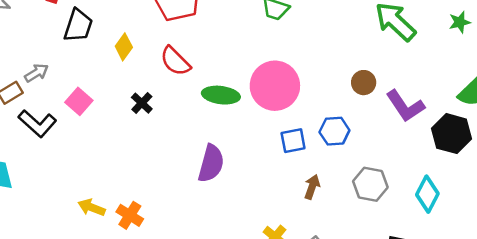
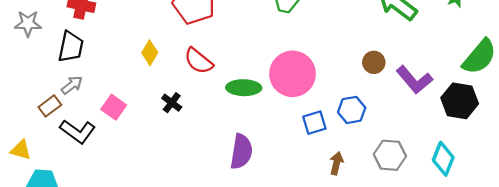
black trapezoid: (78, 26) -> (71, 47), moved

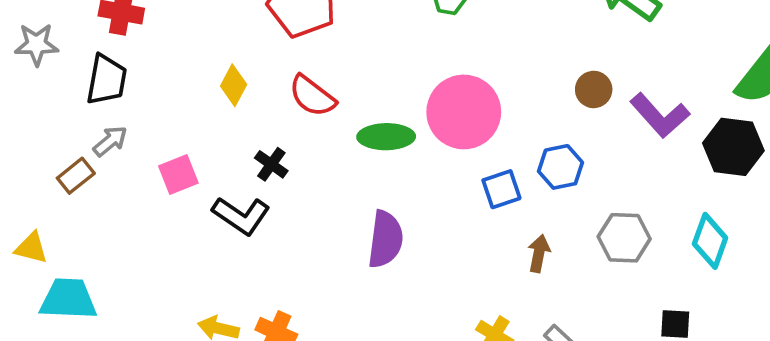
pink square: (114, 107) -> (178, 175), turned 35
black L-shape: (78, 131) -> (241, 216), moved

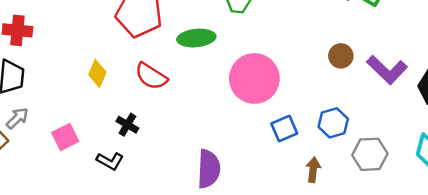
green ellipse: (386, 137) -> (196, 38), moved
blue hexagon: (561, 167) -> (333, 123), moved
black L-shape: (241, 216) -> (110, 161), size x0.7

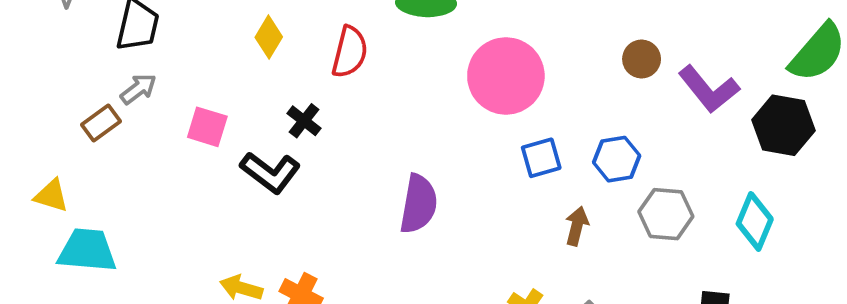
red semicircle: (151, 76) -> (350, 52), turned -116
pink square: (65, 137) -> (207, 127), turned 36
black L-shape: (110, 161) -> (270, 172), size x1.4

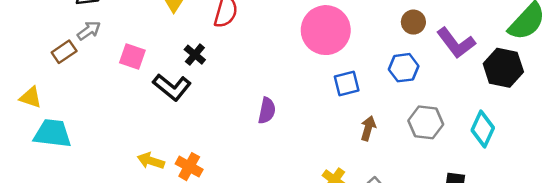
blue hexagon: (617, 159) -> (404, 68), moved
purple semicircle: (419, 204) -> (267, 111), size x0.7

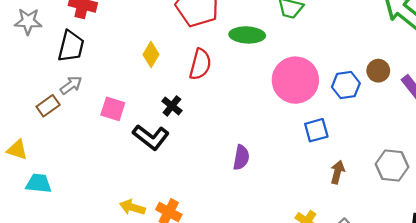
blue hexagon: (404, 68) -> (346, 85), moved
cyan trapezoid: (52, 133) -> (39, 183), size x0.7

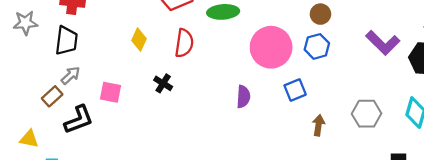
brown circle: (378, 71) -> (320, 14), moved
black L-shape: (151, 137) -> (79, 120), moved, turned -52
purple semicircle: (241, 157) -> (243, 97), moved

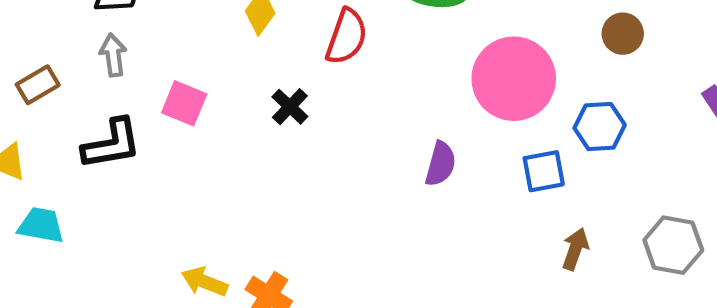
blue hexagon: (317, 46) -> (600, 127), moved
gray arrow: (71, 75) -> (113, 55), turned -66
brown rectangle: (52, 96) -> (38, 85), moved

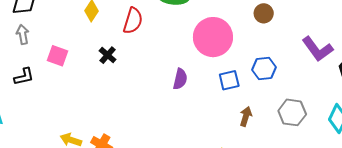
blue hexagon: (600, 127) -> (264, 68), moved
black L-shape: (112, 144) -> (24, 77), size x0.7

